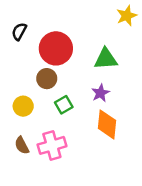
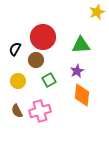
black semicircle: (19, 31) -> (15, 49), moved

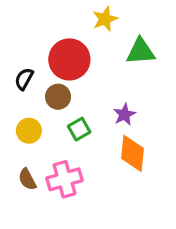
yellow star: (97, 12) -> (105, 19), moved
green triangle: (81, 45) -> (141, 51), moved

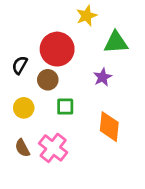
purple star: (124, 114) -> (103, 77), moved
green square: (79, 129) -> (65, 107), turned 30
pink cross: (65, 179) -> (53, 148), turned -36

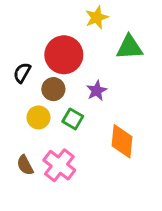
purple star: (103, 77) -> (97, 91), moved
green square: (65, 107) -> (73, 119), turned 30
yellow circle: (24, 108) -> (38, 117), moved

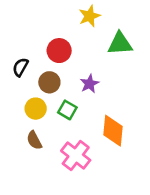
red circle: (64, 55) -> (59, 51), size x0.7
brown semicircle: (25, 165) -> (34, 140), moved
pink cross: (59, 165) -> (76, 155), moved

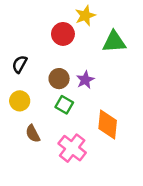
red circle: (59, 51) -> (63, 34), moved
brown circle: (49, 82) -> (59, 79), moved
yellow circle: (36, 109) -> (20, 101), moved

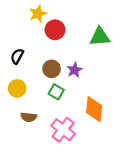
yellow star: (85, 16) -> (38, 14), moved
brown semicircle: (33, 134) -> (29, 117), turned -56

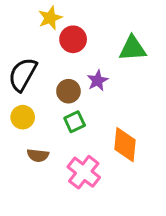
black semicircle: (17, 56) -> (23, 74), size x1.6
purple star: (75, 70) -> (97, 81), moved
green square: (56, 92) -> (75, 122), turned 35

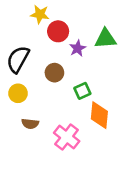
yellow star: (50, 18) -> (40, 14), turned 30
purple star: (97, 81) -> (78, 48), moved
green square: (75, 122) -> (82, 91), moved

